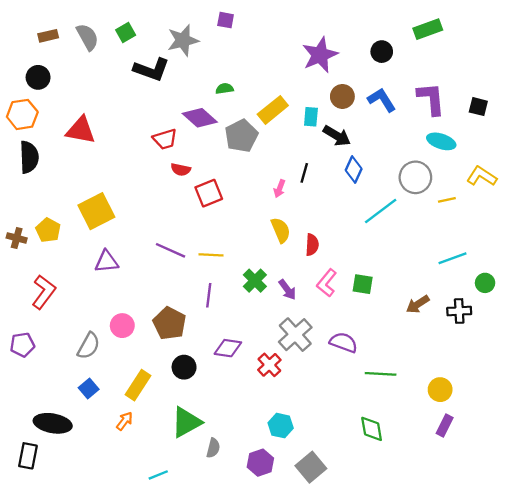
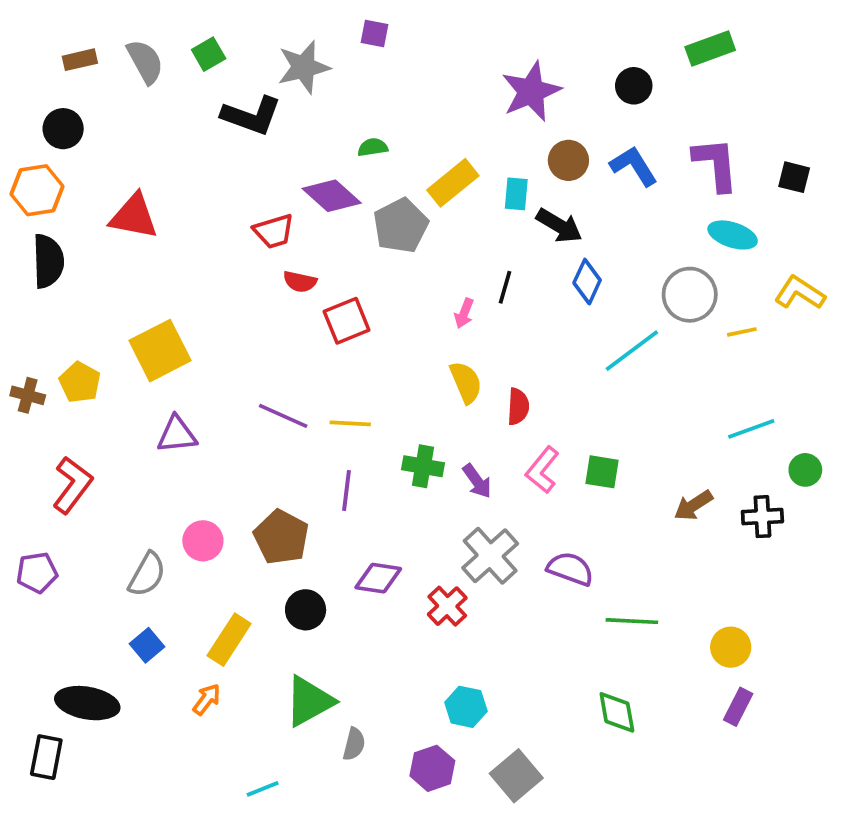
green cross: (255, 281) -> (423, 466), turned -35

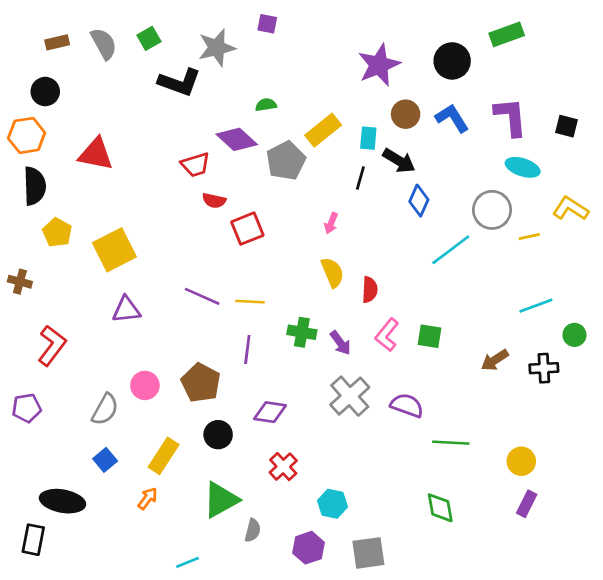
black circle: (634, 86) -> (452, 61), size x1.4
black line: (505, 287) -> (360, 178), moved
yellow pentagon: (80, 382) -> (57, 232), moved
red cross: (447, 606) -> (283, 467), moved
gray square: (516, 776) -> (368, 553), turned 32

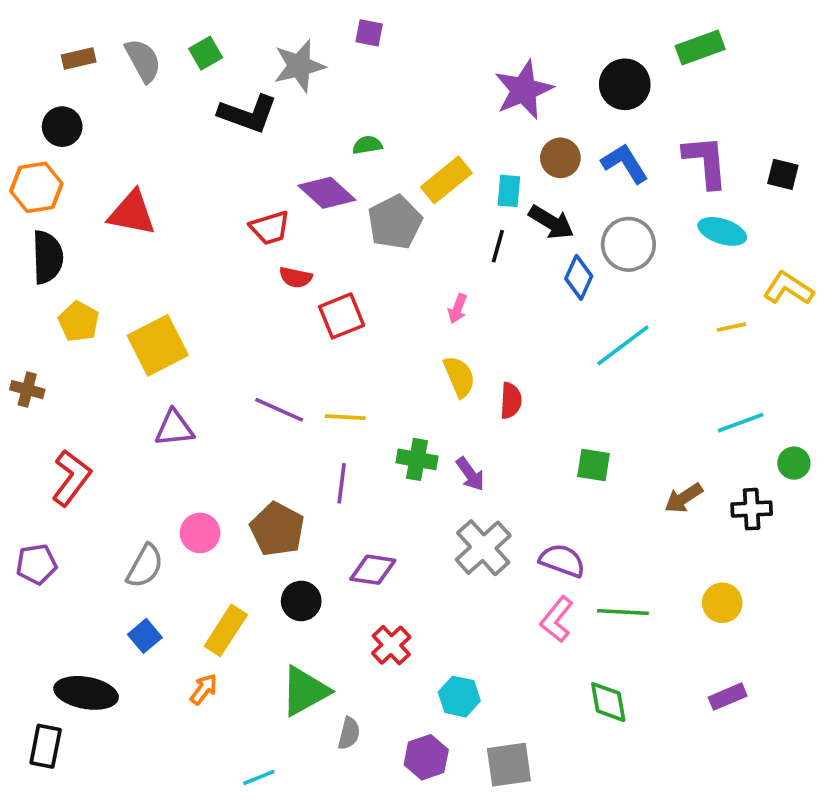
gray circle: (492, 210) -> (628, 244), moved
pink L-shape: (387, 335) -> (557, 619), moved
yellow circle: (521, 461) -> (722, 603), moved
purple rectangle: (527, 504) -> (728, 697), turned 40

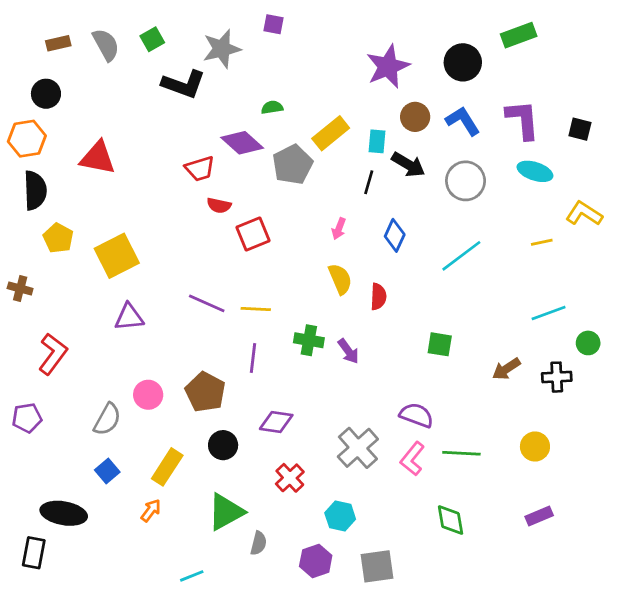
blue diamond: (579, 277) -> (395, 235), moved
gray cross: (483, 548) -> (358, 448), moved

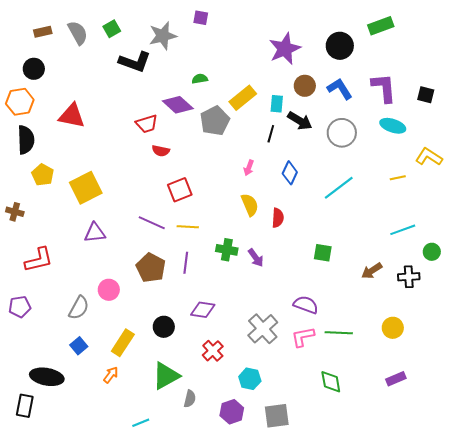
red square: (253, 234) -> (180, 190), moved
red L-shape: (53, 354) -> (39, 260), turned 40
brown pentagon: (205, 392) -> (151, 268), moved
pink L-shape: (412, 459) -> (303, 337), turned 40

